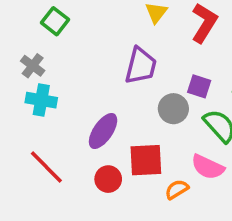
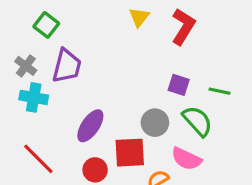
purple trapezoid: (141, 66) -> (67, 66), moved
gray circle: (173, 109) -> (155, 123), moved

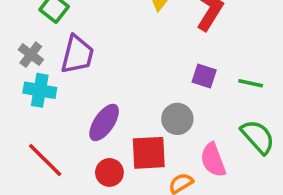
green semicircle: (197, 121) -> (258, 137), moved
pink semicircle: (186, 159) -> (213, 160), turned 44

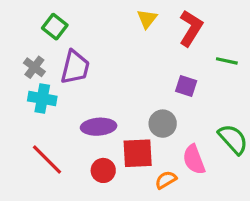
green line: (251, 83) -> (227, 61), moved
purple ellipse: (104, 122) -> (99, 127), turned 52

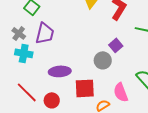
purple square: (186, 86) -> (116, 45), turned 32
gray circle: (163, 124) -> (103, 60), moved
red circle: (103, 170) -> (52, 100), moved

